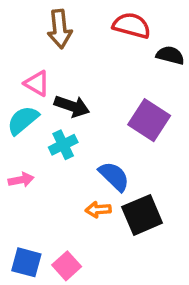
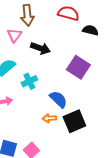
pink triangle: (37, 83) -> (14, 35), moved, turned 35
black arrow: (72, 106) -> (40, 48), moved

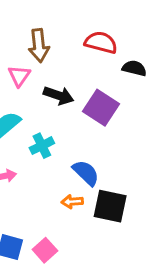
purple square: (78, 67) -> (101, 108), moved
black square: (74, 121) -> (110, 206), turned 35

